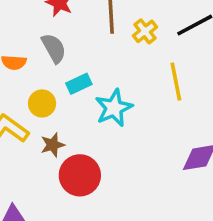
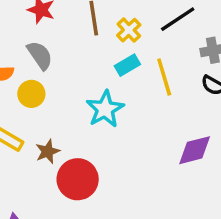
cyan rectangle: (79, 84) -> (127, 65), moved
yellow circle: (42, 103) -> (31, 94), moved

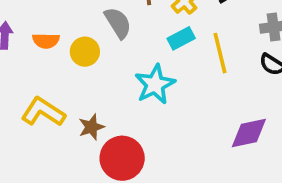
gray semicircle: (40, 55) -> (118, 23), moved
yellow circle: (31, 94) -> (85, 52), moved

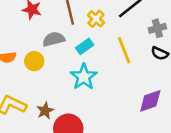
gray semicircle: (118, 23) -> (54, 39), turned -65
cyan rectangle: (181, 38) -> (85, 46), moved

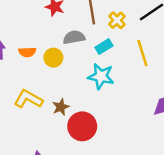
cyan star: (84, 77) -> (101, 76), turned -30

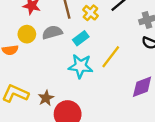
yellow line: (142, 53) -> (111, 57), moved, turned 60
yellow circle: (53, 58) -> (27, 34), moved

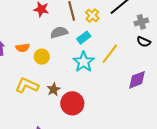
yellow circle: (27, 34) -> (42, 57), moved
cyan star: (81, 66) -> (84, 62), turned 30

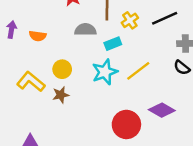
yellow circle: (42, 57) -> (62, 69), moved
purple diamond: (137, 80) -> (162, 110), turned 35
red circle: (72, 103) -> (126, 124), moved

